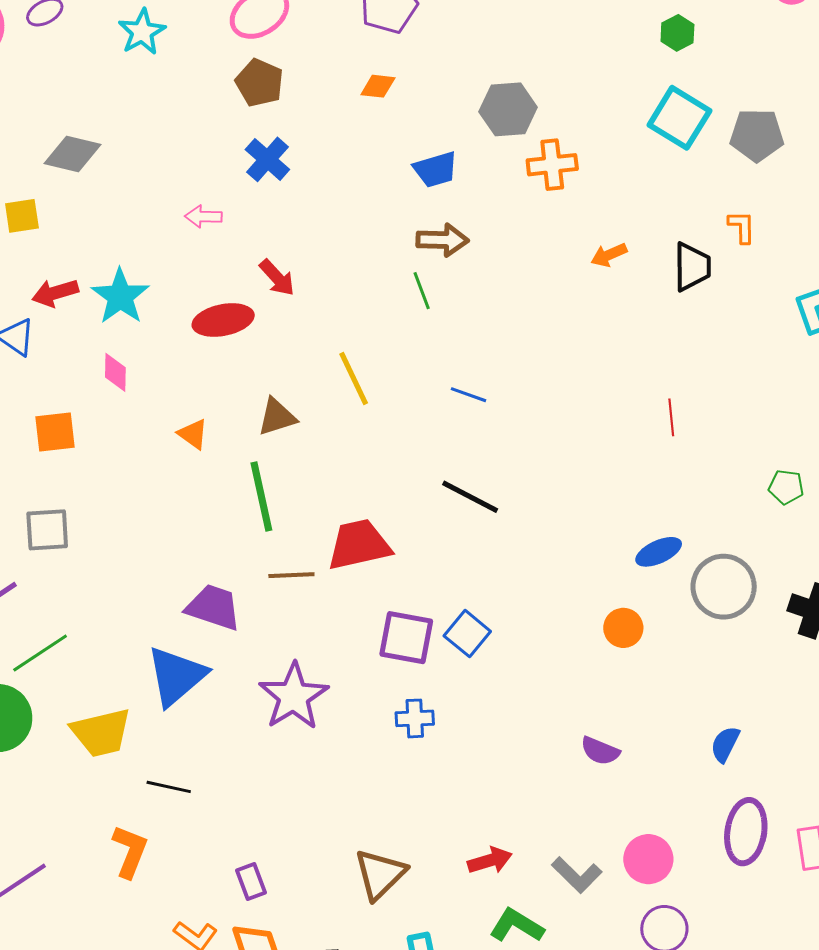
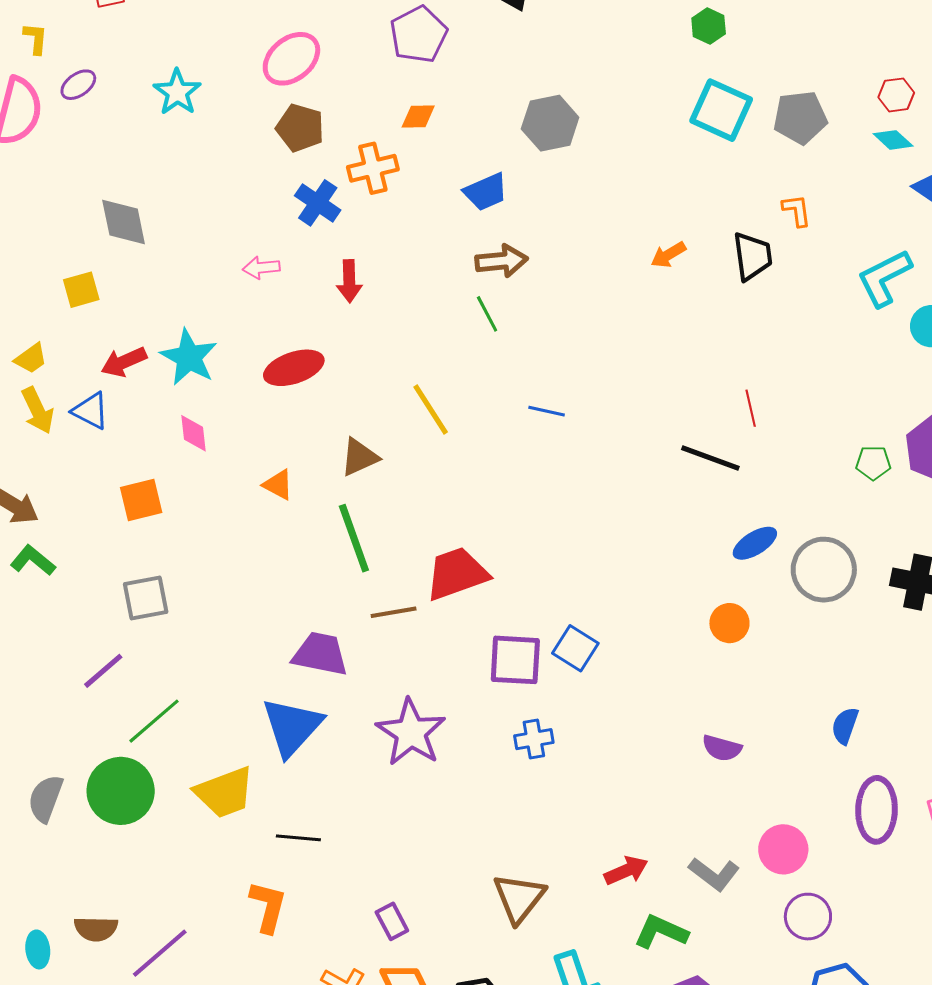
gray diamond: (72, 154) -> (124, 222), turned 72
orange cross: (552, 165) -> (373, 168), moved
red arrow: (277, 278) -> (349, 281), moved, turned 48
black line: (470, 497) -> (710, 458), moved

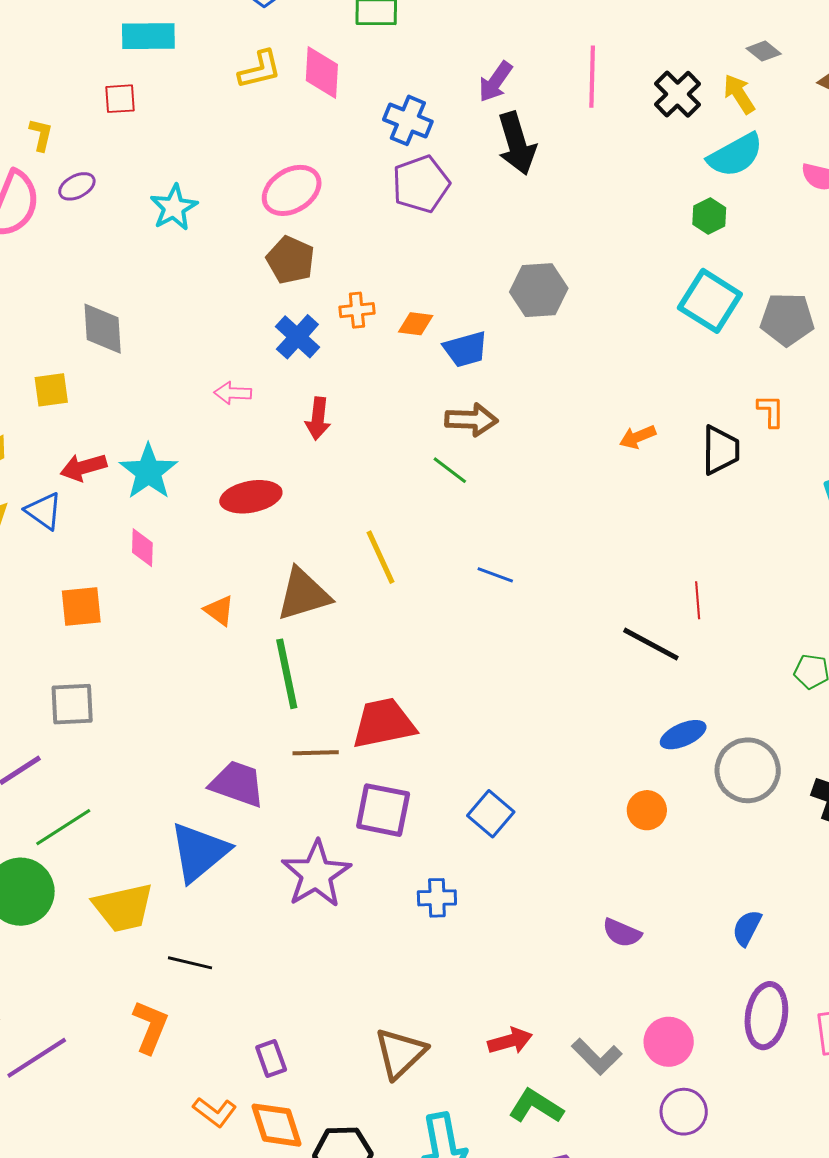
orange diamond: (418, 116) -> (416, 324), moved
orange cross: (373, 168) -> (357, 310), size x0.7
green line: (487, 314) -> (450, 470), turned -33
brown triangle: (359, 457) -> (303, 594), size x1.4
purple square: (515, 660) -> (383, 810), moved

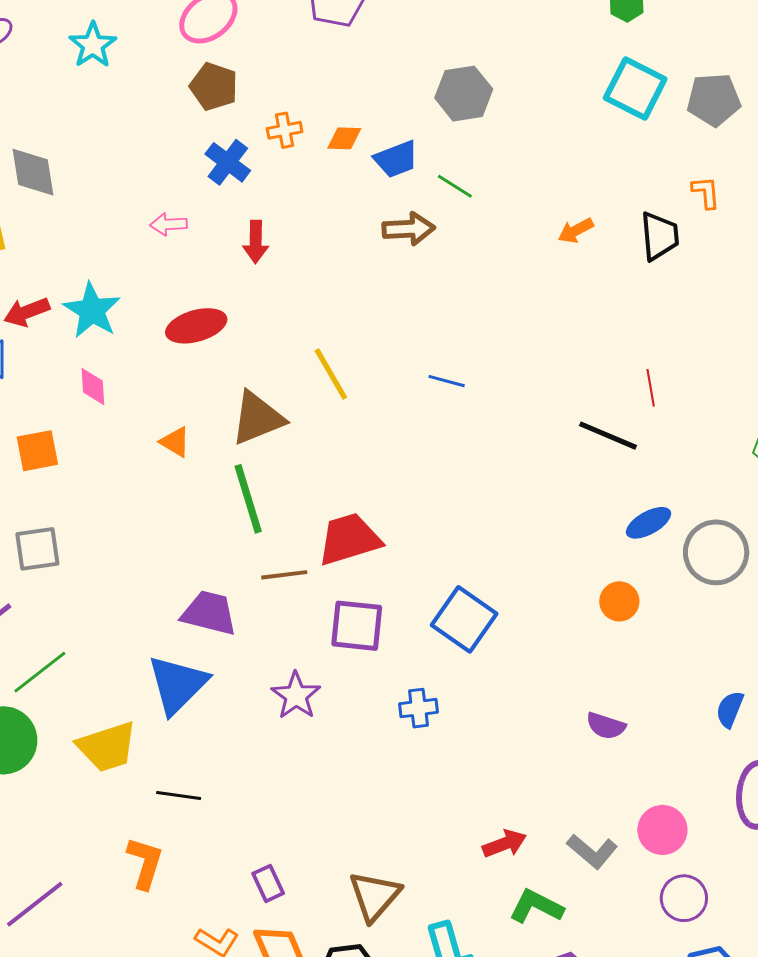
green line: (450, 470) -> (455, 186), moved
blue square: (491, 814) -> (464, 619), size x1.4
purple star: (316, 874) -> (296, 696), size x0.7
brown triangle: (400, 1053) -> (375, 896), moved

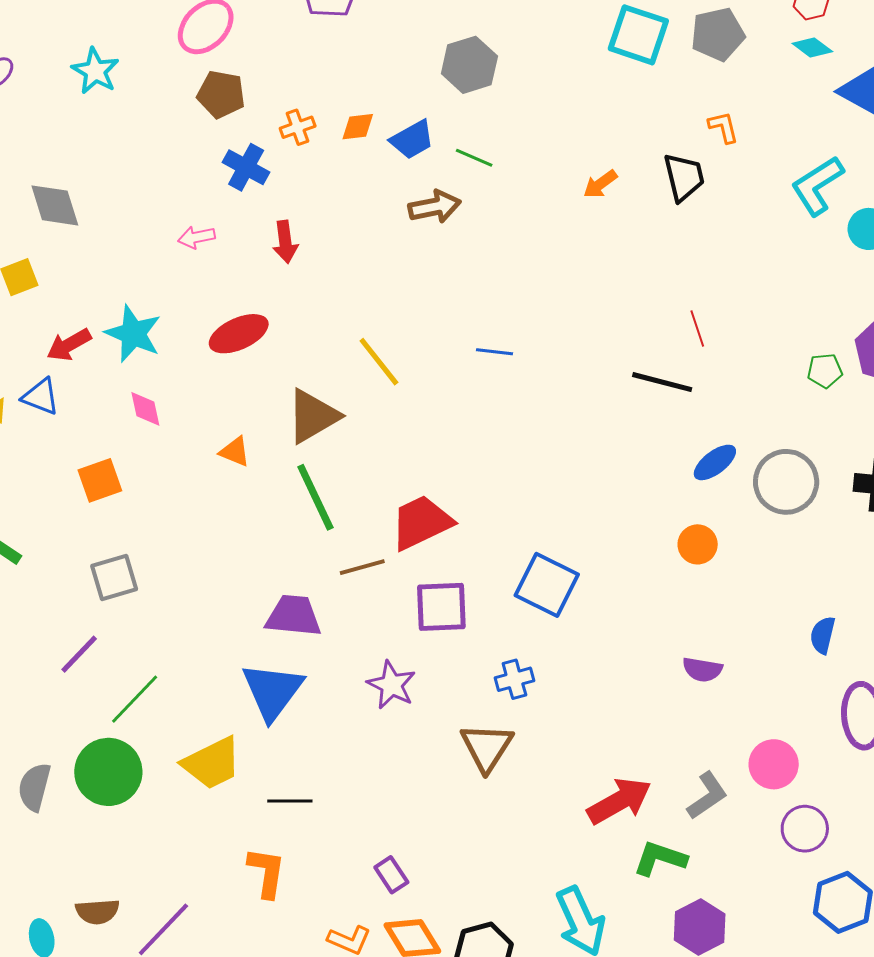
red arrow: (505, 844) -> (619, 801), size x1.5
gray L-shape: (592, 851) -> (707, 796), turned -66
brown triangle: (375, 896) -> (487, 747), moved

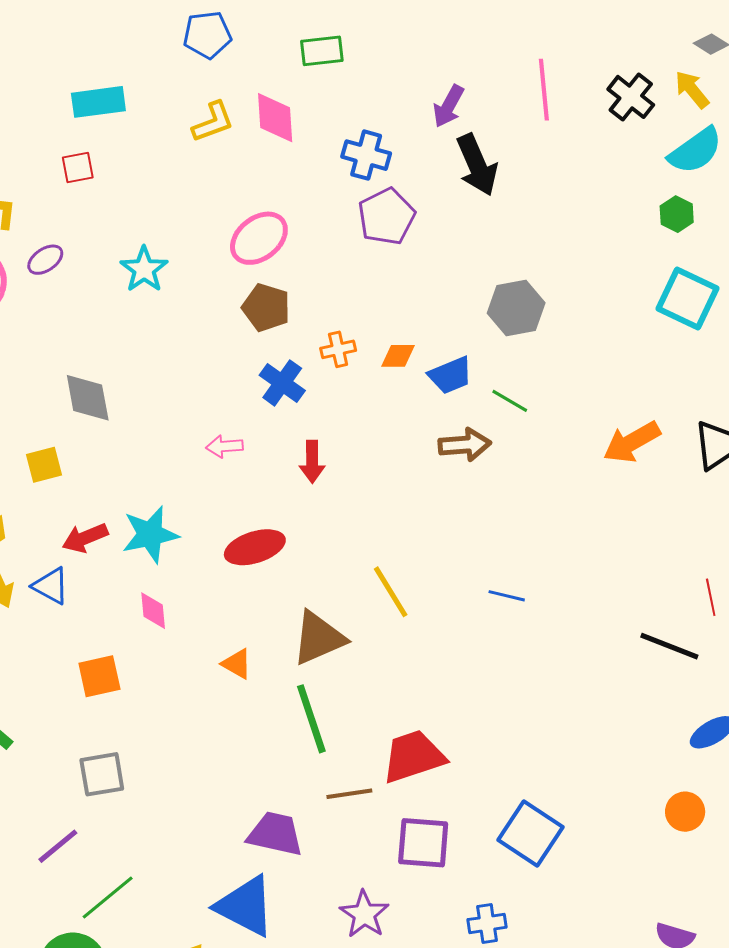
orange arrow: (600, 184) -> (632, 442), size x1.6
cyan star: (133, 334) -> (150, 534), turned 30
blue triangle: (272, 691) -> (245, 906), turned -46

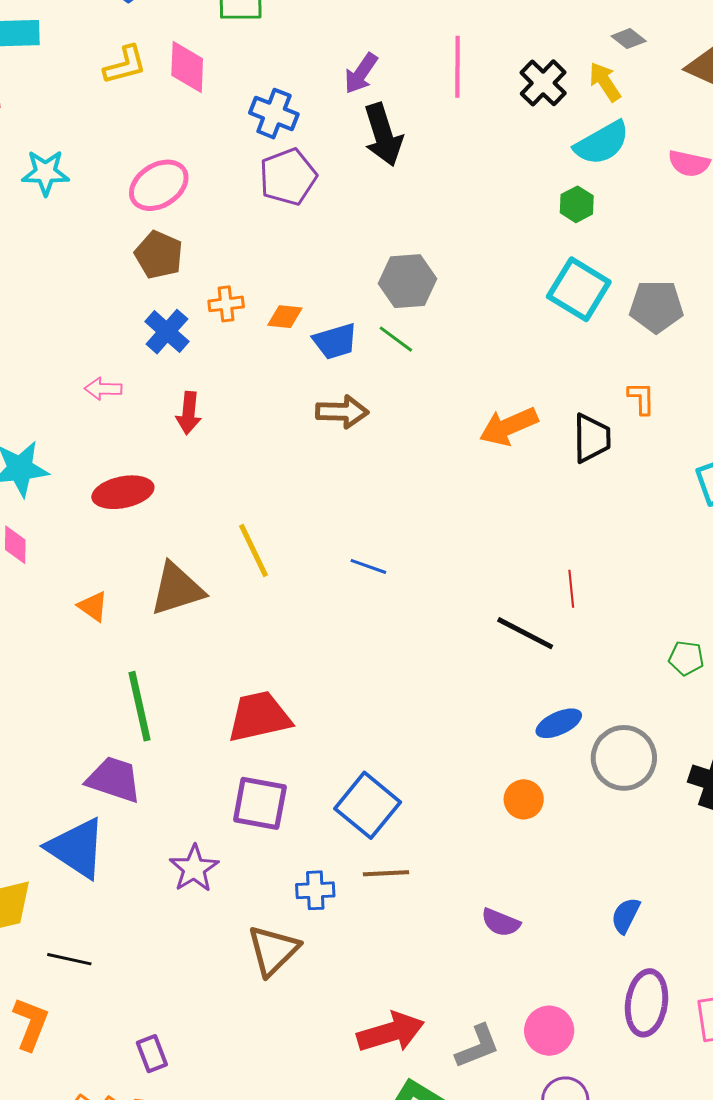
cyan star: (144, 269) -> (45, 173), moved, turned 30
green line: (510, 401) -> (396, 339), moved
green line: (311, 719) -> (140, 706), moved
brown line: (349, 794) -> (386, 873), moved

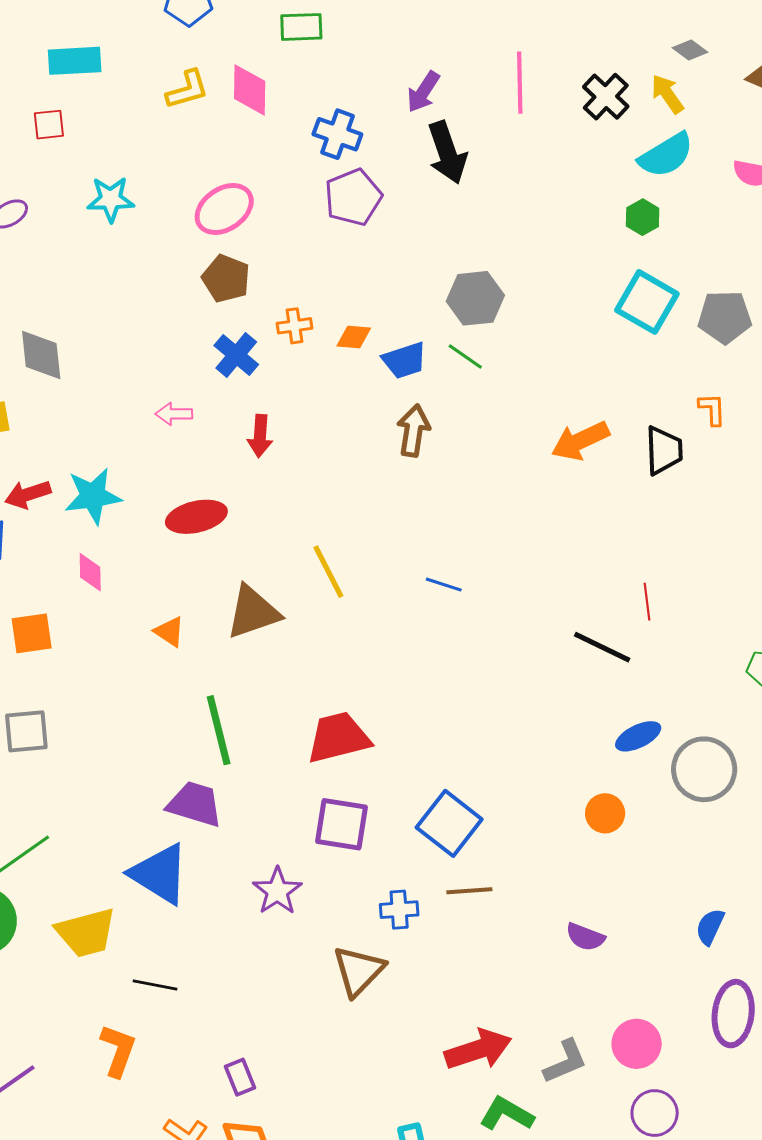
brown arrow: (342, 412) -> (413, 431), turned -81

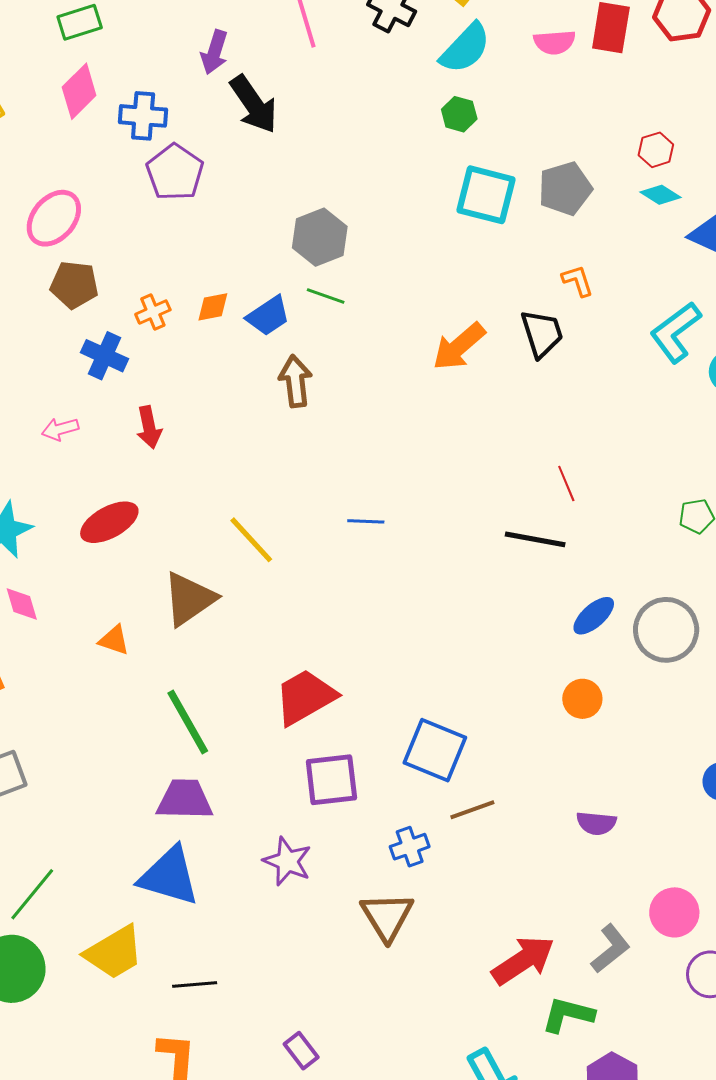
pink diamond: (250, 90) -> (79, 91), moved, turned 60

